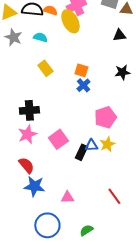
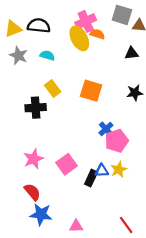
orange semicircle: (50, 10) -> (97, 34), moved
orange square: (81, 70) -> (91, 91), size x1.5
blue cross: (83, 85) -> (106, 129), moved
black cross: (29, 110) -> (36, 108), moved

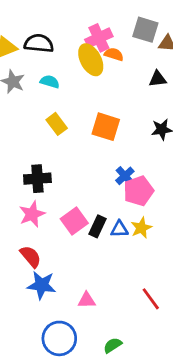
black cross: (36, 108) -> (37, 179), moved
black rectangle: (91, 178) -> (98, 226), moved

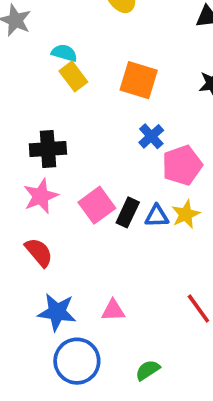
cyan semicircle: (50, 82) -> (64, 53), moved
blue cross: (125, 176) -> (151, 136), moved
blue star: (42, 285) -> (57, 312), moved

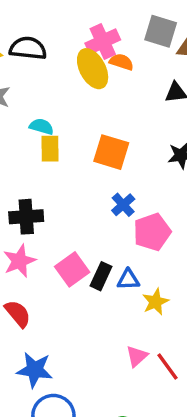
yellow rectangle: (73, 76) -> (50, 149), turned 36
yellow star: (186, 214) -> (155, 302), moved
pink triangle: (113, 310) -> (137, 356), moved, turned -40

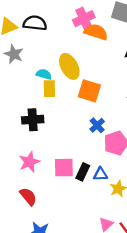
orange semicircle: (121, 62) -> (96, 32), size x1.5
yellow ellipse: (93, 69) -> (69, 66), moved
black cross: (26, 217) -> (33, 120), moved
pink square: (72, 269) -> (64, 168), turned 35

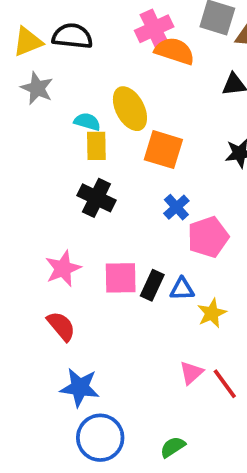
black cross: (33, 120) -> (96, 198), moved, turned 30

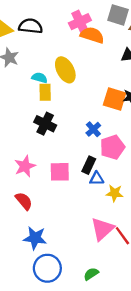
orange square: (163, 150) -> (115, 99), moved
black rectangle: (152, 285) -> (89, 165), moved
yellow star: (212, 313) -> (115, 193), turned 30
pink triangle: (191, 373) -> (102, 229), size x1.6

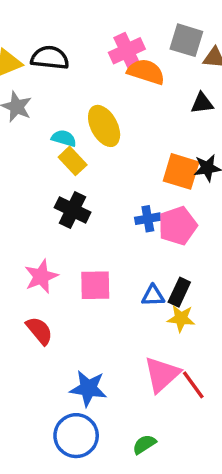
yellow rectangle: (45, 92) -> (73, 161), turned -42
blue cross: (93, 129) -> (148, 219), turned 32
pink pentagon: (112, 147) -> (178, 226), moved
black rectangle: (89, 165) -> (179, 292), moved
blue star: (35, 238) -> (88, 388), moved

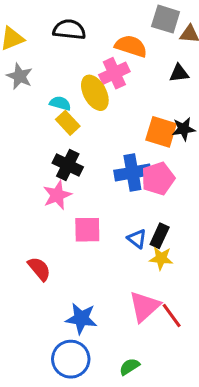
pink cross: (127, 51) -> (114, 73), moved
black semicircle: (50, 58) -> (69, 30), moved
blue cross: (148, 219) -> (132, 173), size x1.6
pink star: (41, 276) -> (57, 195), moved
blue triangle: (153, 296) -> (137, 239), turned 40

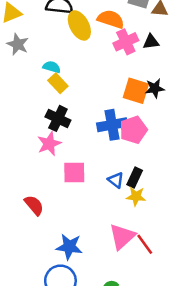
pink cross: (114, 73) -> (126, 42), moved
yellow ellipse: (95, 93) -> (79, 25), moved

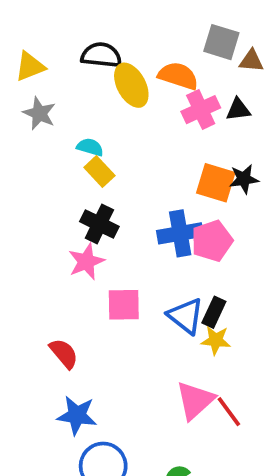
blue triangle: (116, 180) -> (186, 316), size x1.5
blue star: (69, 247) -> (77, 415), moved

